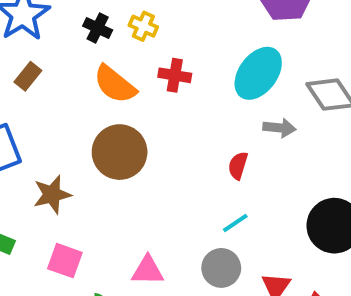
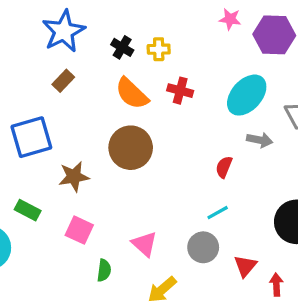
yellow cross: (143, 26) -> (159, 49), turned -30
pink triangle: (148, 270) -> (144, 244), turned 36

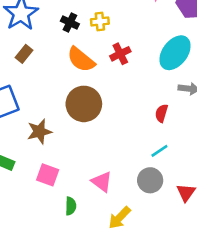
red cross: (180, 91) -> (120, 54), turned -36

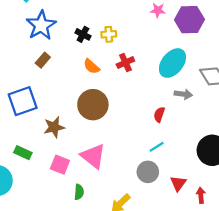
orange semicircle: (81, 60) -> (92, 66), size x0.7
pink triangle: (102, 182) -> (93, 156), moved, size x1.4

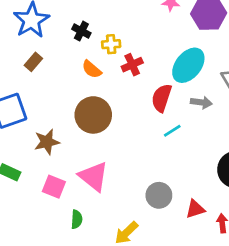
yellow cross: (109, 34) -> (111, 44), moved
red semicircle: (159, 115) -> (162, 98), moved, size x1.5
cyan line: (157, 147) -> (172, 131), moved
red triangle: (178, 183) -> (195, 209), turned 36

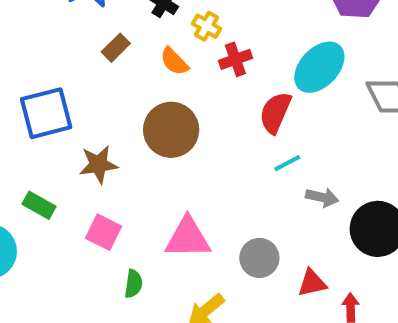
yellow cross: (111, 44) -> (207, 26), turned 30
brown rectangle: (33, 62) -> (116, 48), moved
gray arrow: (201, 102) -> (322, 197), moved
pink triangle: (94, 177) -> (188, 238), moved, turned -44

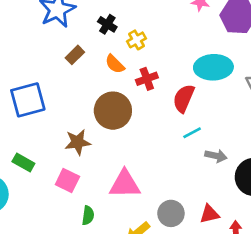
yellow cross: (207, 26) -> (136, 40), turned 30
red cross: (235, 59) -> (147, 79), moved
cyan ellipse: (319, 67) -> (213, 67), turned 45
brown star: (98, 164) -> (78, 142), moved
gray circle: (259, 258) -> (171, 213), moved

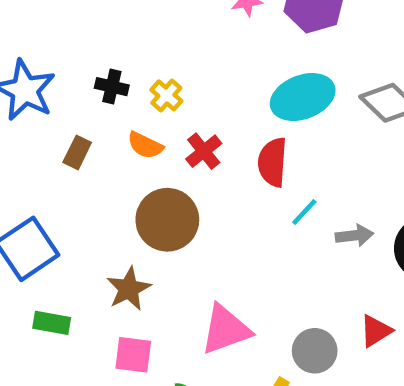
green rectangle: (23, 163) -> (52, 323), moved

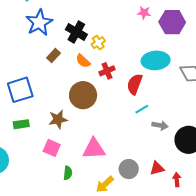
black cross: (112, 87) -> (76, 32), size x1.5
green rectangle: (52, 323) -> (21, 124), turned -35

